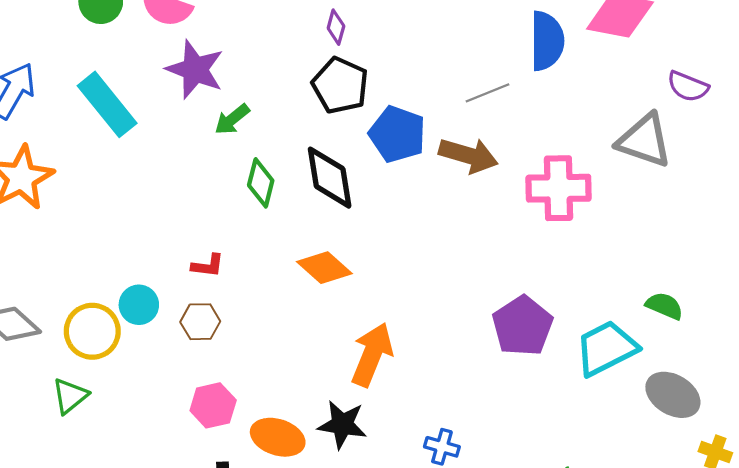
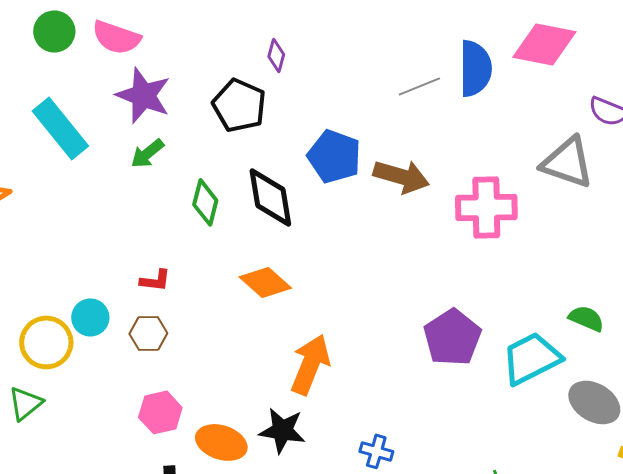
black pentagon: (340, 85) -> (239, 105), moved
gray line: (488, 93) -> (419, 86), moved
green arrow: (232, 119) -> (147, 153), moved

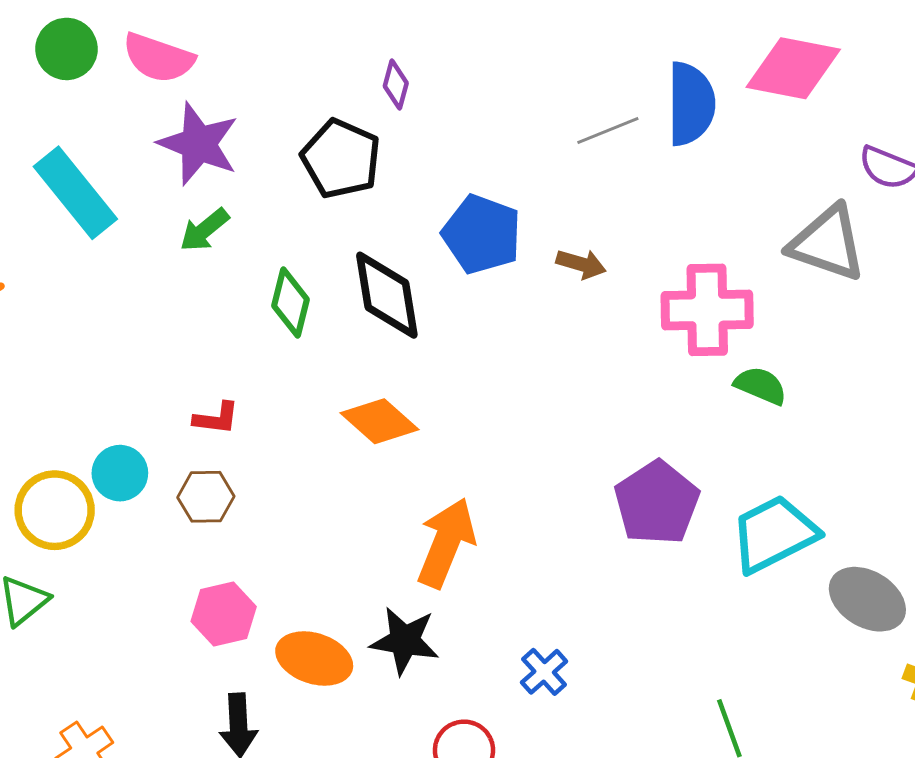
brown arrow: (401, 176) -> (581, 264), size x0.6
green semicircle: (586, 318) -> (761, 386), moved
blue cross: (376, 451) -> (544, 672), turned 32

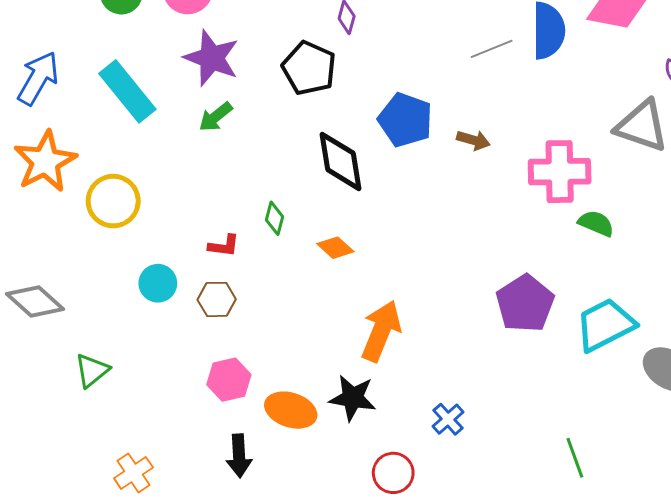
green diamond: (290, 303) -> (275, 218), moved, size x0.7
orange diamond: (379, 421) -> (335, 248), size x0.7
yellow circle: (55, 510) -> (113, 201), moved

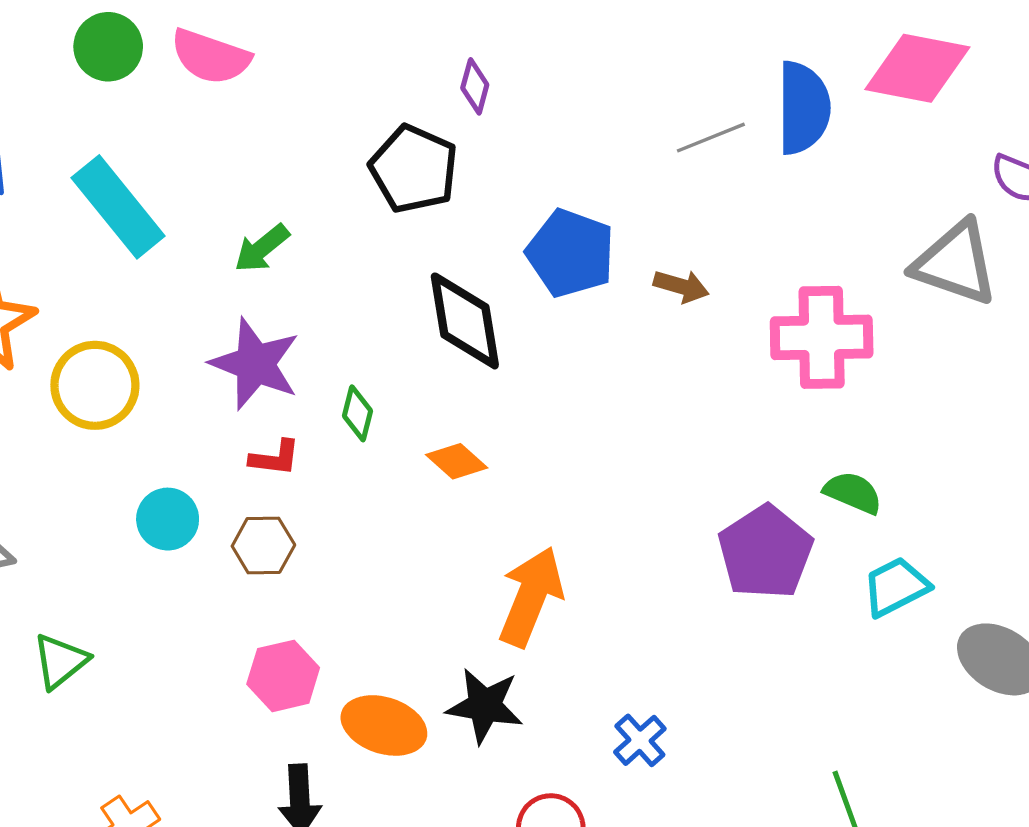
purple star: (212, 58) -> (255, 364), moved
green semicircle: (596, 223) -> (853, 493), moved
cyan trapezoid: (605, 325) -> (896, 587), size x0.7

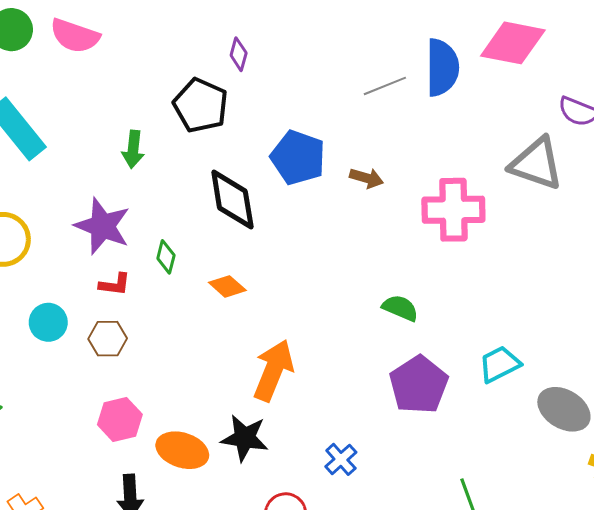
green arrow: (262, 248) -> (133, 149), moved, turned -45
green semicircle: (853, 493) -> (400, 308), moved
purple pentagon: (765, 552) -> (419, 385), moved

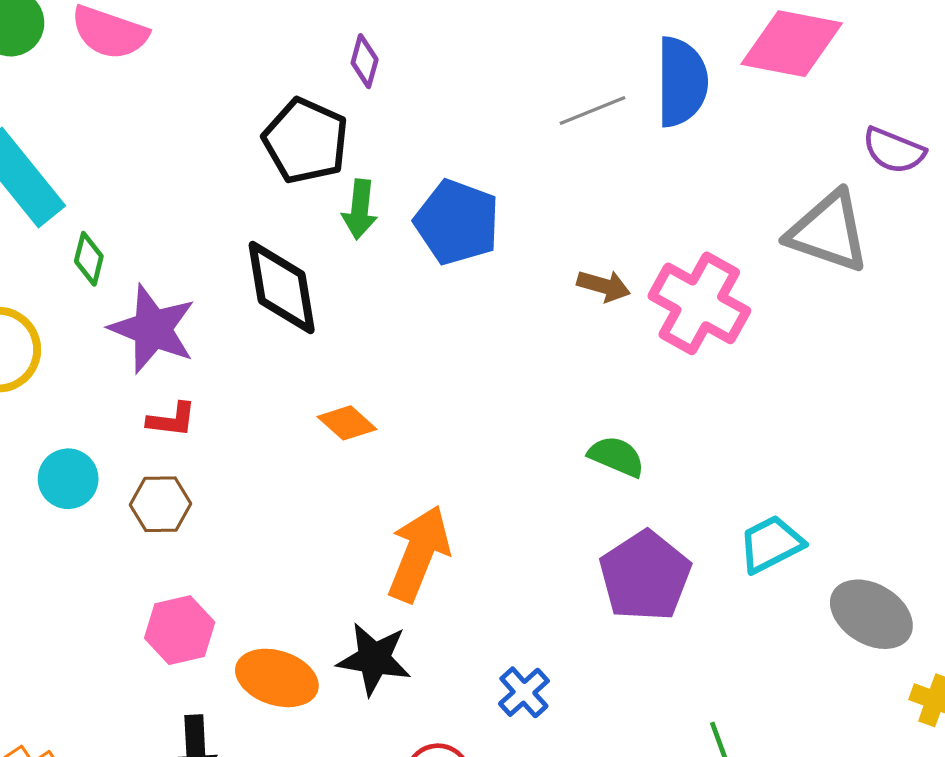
green arrow: (133, 149) -> (360, 209), moved
brown arrow: (366, 178) -> (604, 286), moved
black diamond: (232, 199) -> (282, 287), moved
pink cross: (453, 210) -> (699, 303), turned 30
green diamond: (166, 257) -> (89, 259), moved

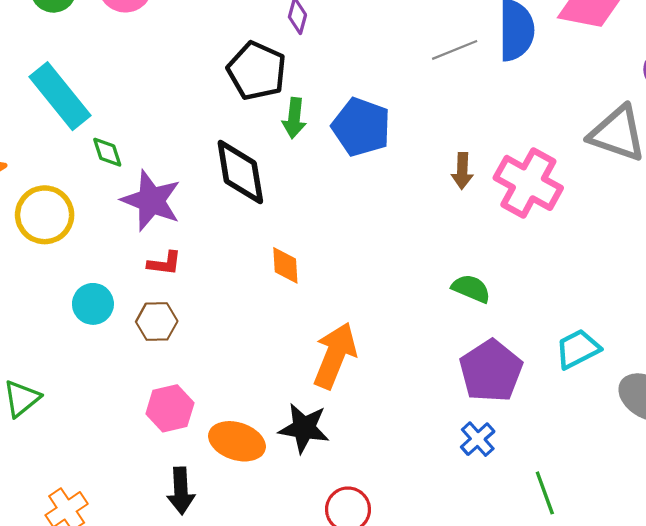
green diamond: (89, 259) -> (107, 152), turned -32
brown arrow: (604, 286) -> (462, 171), turned 76
orange diamond: (347, 423) -> (285, 265), turned 45
blue cross: (524, 692) -> (478, 439), moved

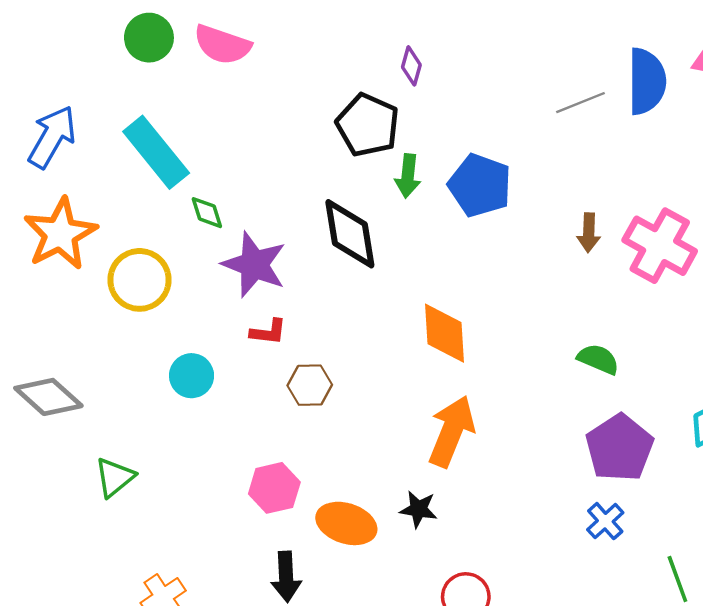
orange diamond: (285, 265) -> (445, 333), moved, size x1.5
brown hexagon: (157, 321) -> (310, 385), moved
black star: (304, 428) -> (418, 509), size x0.7

